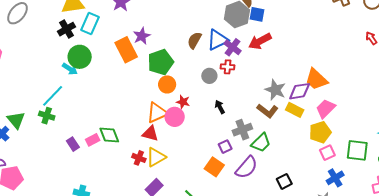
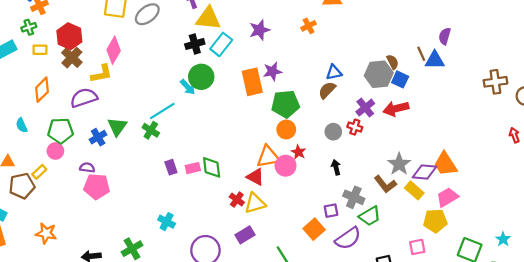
blue triangle: (218, 40) -> (334, 72), moved, size x0.7
gray cross: (242, 130) -> (354, 197), turned 30
pink square: (327, 153) -> (417, 247), moved

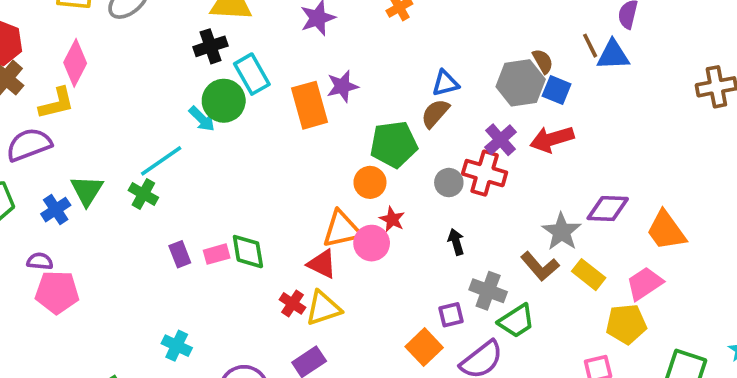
cyan rectangle: (221, 44) -> (252, 74), moved, turned -65
green pentagon: (285, 104) -> (394, 144), moved
red cross: (355, 127) -> (485, 173), size x1.6
orange trapezoid: (445, 164) -> (666, 231), moved
purple diamond: (424, 172) -> (608, 209), moved

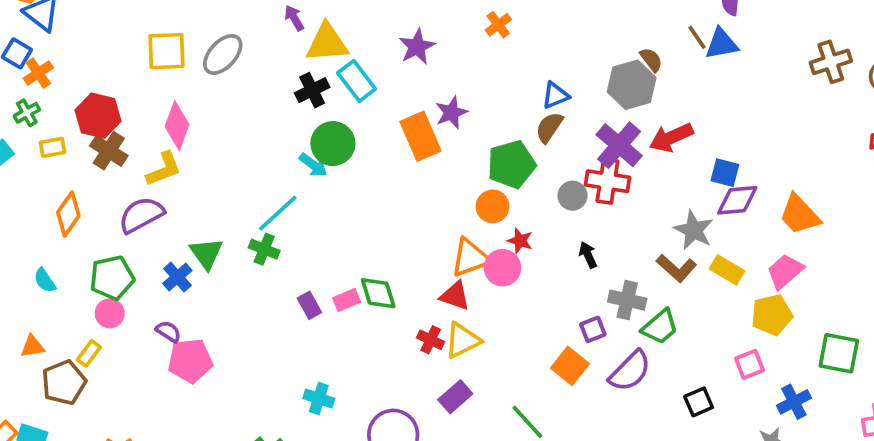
cyan rectangle: (252, 74) -> (357, 81), moved
blue square: (557, 90) -> (725, 173), moved
purple cross: (501, 140) -> (619, 145), size x1.4
purple semicircle: (40, 261) -> (168, 332), turned 35

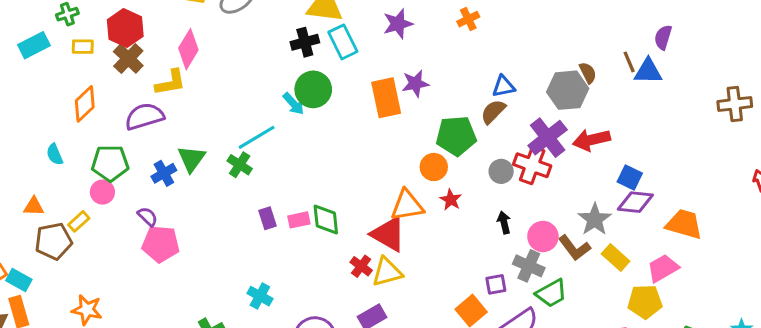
orange trapezoid: (800, 215) -> (684, 224), turned 138
pink circle: (502, 268) -> (543, 236), moved
red triangle: (455, 296) -> (388, 234), size x1.4

